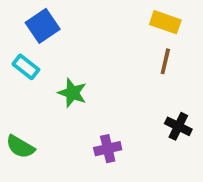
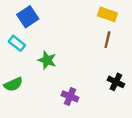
green semicircle: (20, 147) -> (13, 84), moved, turned -54
purple cross: (108, 149) -> (70, 96), turned 35

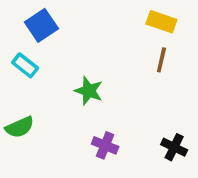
green star: (47, 60) -> (89, 91), moved
black cross: (116, 82) -> (174, 147), moved

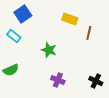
yellow rectangle: (161, 22) -> (70, 19), moved

